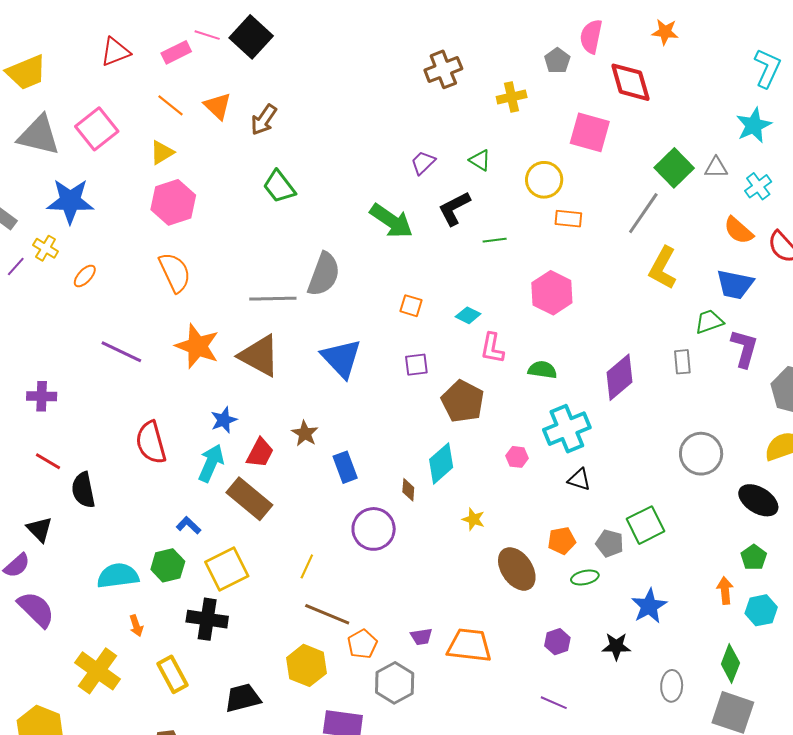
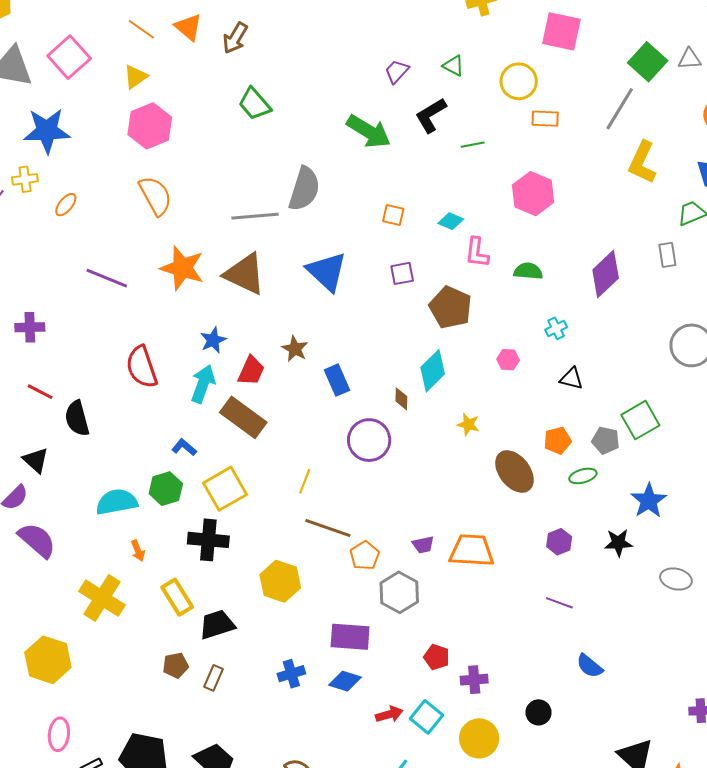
yellow cross: (46, 248) -> (25, 179), turned -35
cyan cross: (567, 429) -> (556, 328), size x0.5
yellow hexagon: (306, 665) -> (280, 581), moved
gray ellipse: (672, 686) -> (676, 579), turned -76
black trapezoid: (243, 698) -> (217, 625), moved

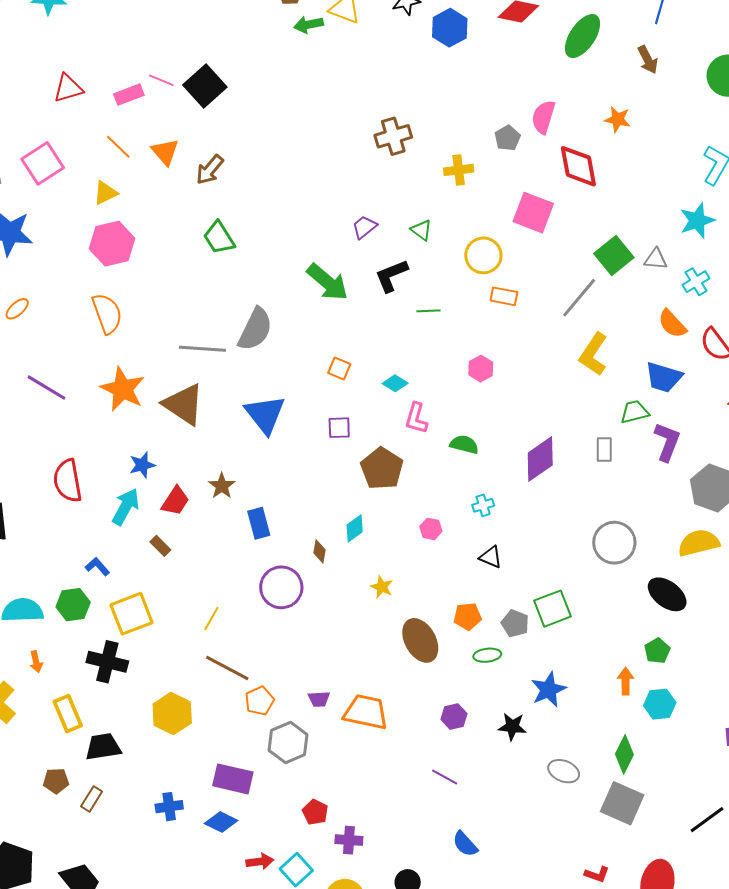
pink hexagon: (533, 194) -> (481, 369), size x0.6
cyan diamond: (433, 371) -> (355, 528), size x0.7
brown rectangle: (243, 417) -> (160, 546), size x0.5

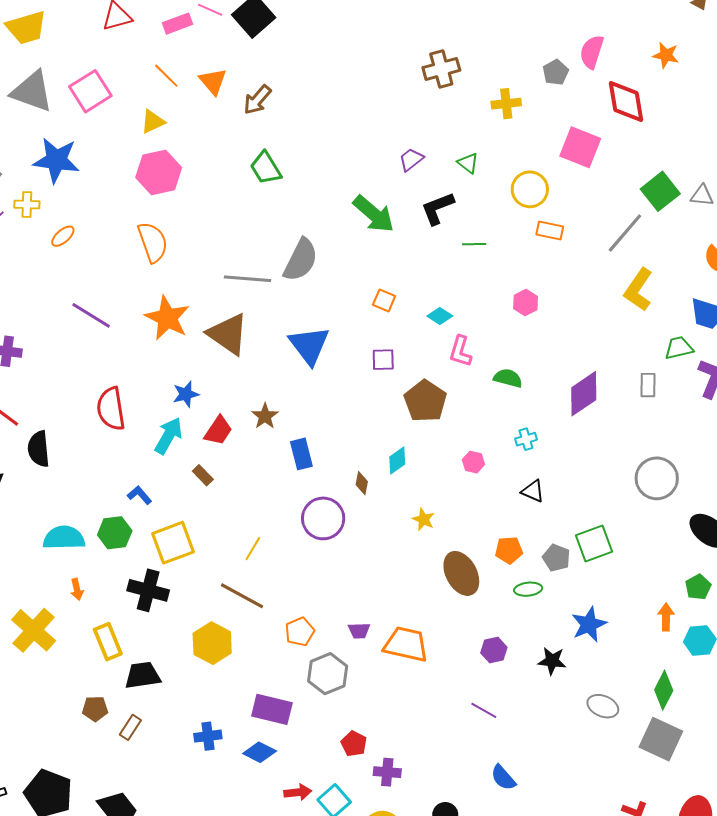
brown line: (227, 668) -> (242, 596), moved

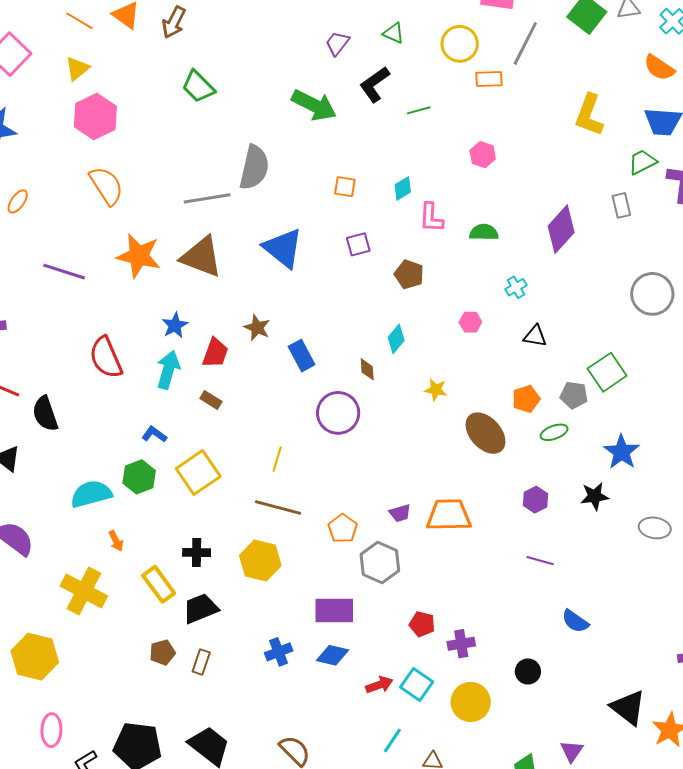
gray line: (625, 233) -> (525, 43), moved
cyan diamond: (440, 316) -> (403, 188), turned -50
brown pentagon: (425, 401) -> (409, 274), size x0.7
black cross: (148, 590) -> (197, 553), moved, size x0.7

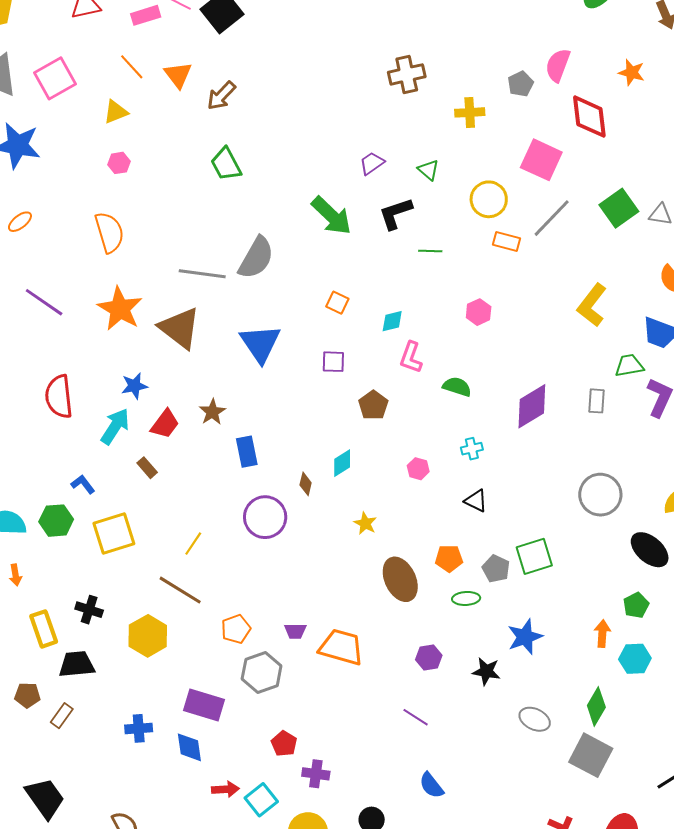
pink hexagon: (95, 117) -> (119, 163), size x0.5
blue diamond: (333, 655) -> (189, 747), turned 52

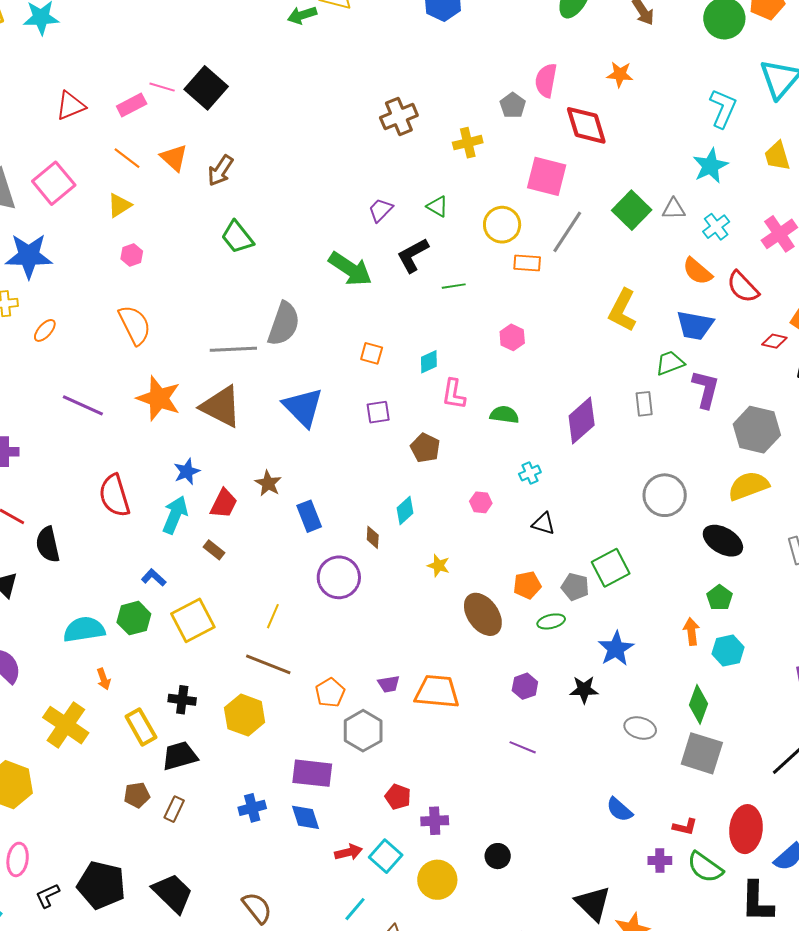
blue semicircle: (431, 785) -> (619, 810), moved

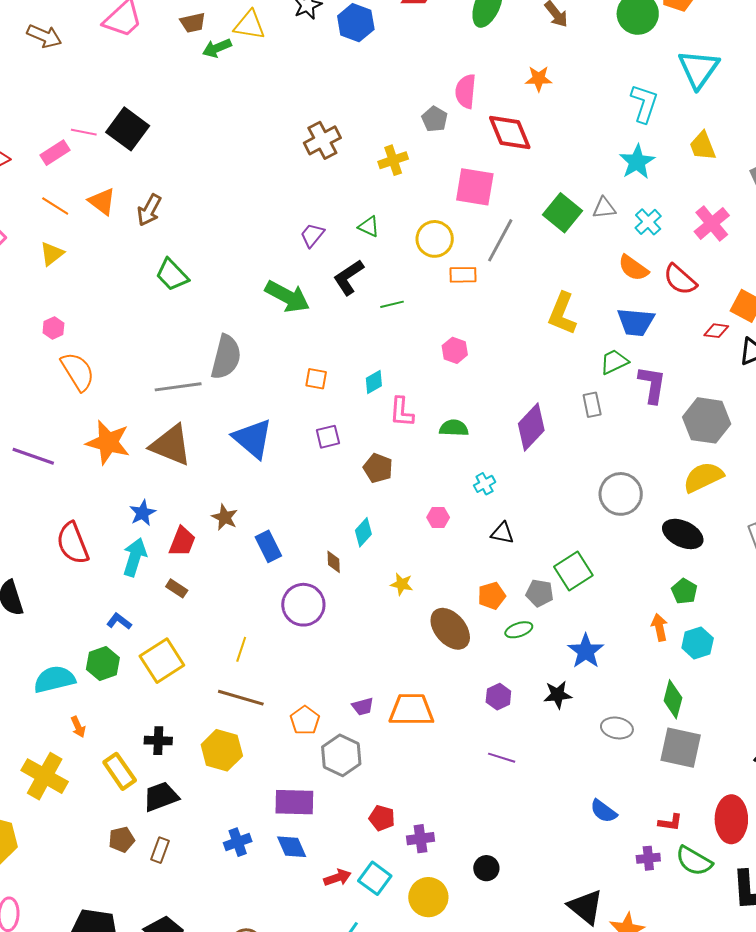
pink hexagon: (132, 255) -> (53, 328), moved

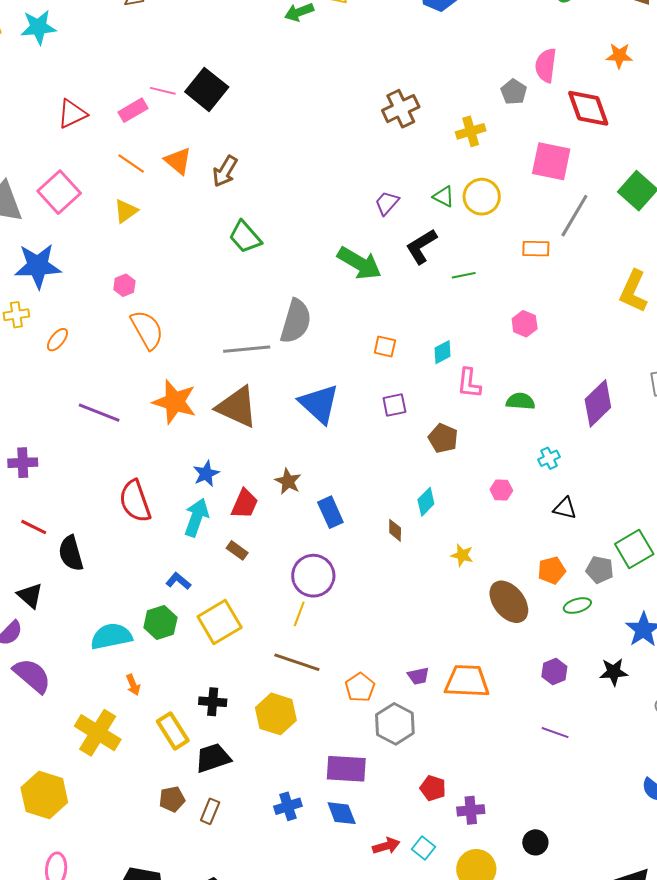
yellow circle: (435, 239) -> (482, 197), moved
purple circle: (303, 605) -> (313, 576), moved
cyan square: (375, 878) -> (424, 848), size x0.7

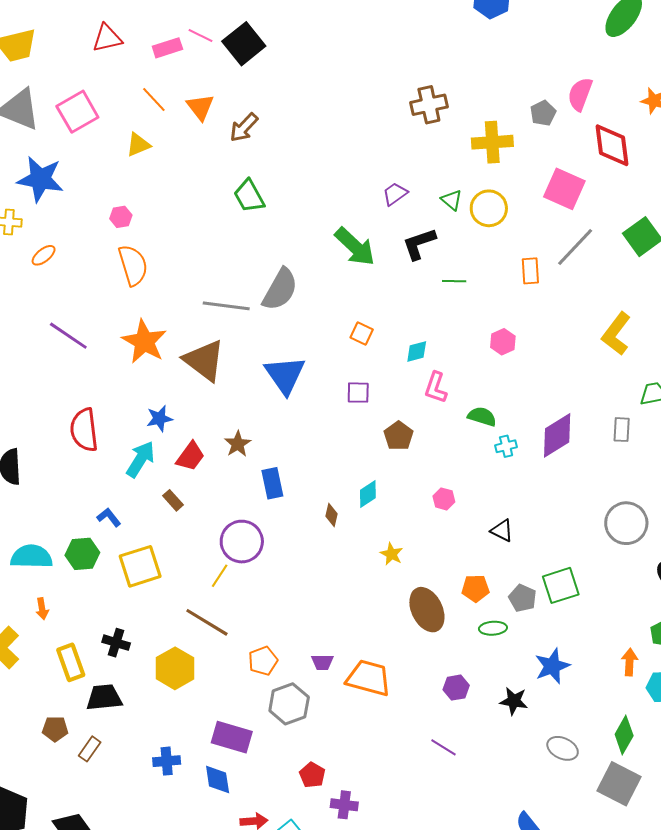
yellow cross: (471, 131) -> (492, 142), size x1.4
orange rectangle: (536, 249) -> (530, 271), turned 72
cyan cross: (549, 458) -> (506, 446), moved

